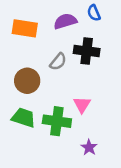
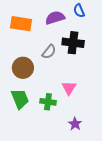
green trapezoid: (24, 118) -> (20, 99), turned 50
green cross: (57, 121) -> (48, 102), size x0.7

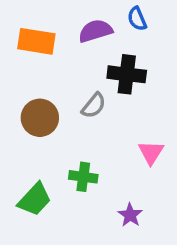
gray semicircle: (49, 52) -> (94, 106), moved
pink triangle: (69, 88) -> (151, 152), moved
green trapezoid: (20, 99) -> (35, 199), moved, turned 65

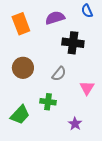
blue semicircle: (137, 19) -> (87, 11), moved
orange rectangle: (36, 41) -> (21, 24), turned 60
gray semicircle: (94, 106) -> (59, 74), moved

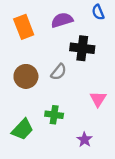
gray semicircle: (59, 74) -> (59, 72), moved

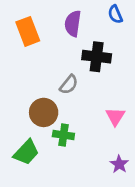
purple semicircle: (62, 20) -> (73, 24), turned -65
brown circle: (26, 76) -> (44, 112), moved
purple star: (85, 140) -> (119, 164), moved

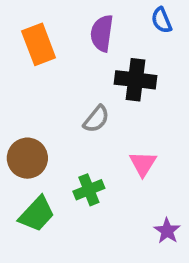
brown circle: (44, 112) -> (27, 158), moved
pink triangle: (115, 116) -> (143, 164), moved
green cross: (63, 135) -> (89, 190), turned -30

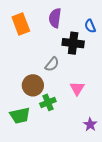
blue semicircle: (162, 20) -> (90, 26), moved
brown circle: (27, 158) -> (33, 85), moved
green trapezoid: (37, 214) -> (20, 115), turned 35

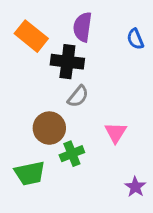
orange rectangle: (21, 24) -> (31, 36), turned -30
black cross: (73, 43) -> (67, 62), moved

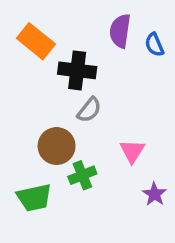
purple semicircle: (83, 27) -> (120, 31), moved
purple star: (135, 187) -> (154, 194), moved

